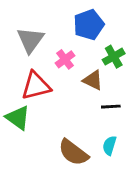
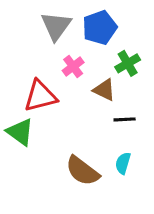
gray triangle: (30, 40) -> (56, 26), moved

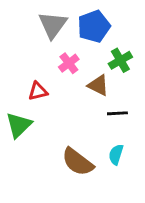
red triangle: (40, 96) -> (38, 91), size x0.6
green triangle: (20, 132) -> (19, 125), turned 40

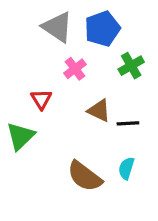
gray triangle: (53, 25) -> (57, 27), turned -32
brown triangle: (98, 85) -> (99, 110), moved
red triangle: (38, 91) -> (41, 99), turned -48

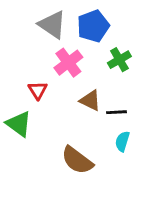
pink cross: (75, 69) -> (68, 63), size x1.4
green triangle: (20, 136) -> (19, 124), turned -40
cyan semicircle: (126, 168) -> (122, 141), moved

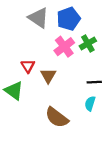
pink cross: (68, 63) -> (64, 47), moved
brown triangle: (90, 100) -> (48, 76), moved, turned 35
black line: (117, 112) -> (94, 82), moved

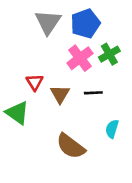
gray triangle: (39, 18) -> (48, 22), turned 30
black line: (94, 82) -> (93, 93), moved

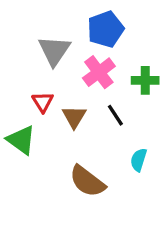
gray triangle: (48, 22) -> (54, 51), moved
green cross: (109, 54) -> (145, 80), moved, turned 30
black line: (93, 93) -> (115, 115), turned 60

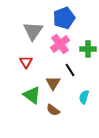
brown triangle: (74, 117) -> (53, 83), moved
green triangle: (21, 140) -> (32, 95), moved
brown semicircle: (87, 181) -> (53, 110), size x0.6

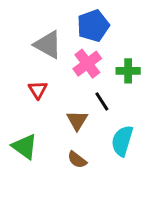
gray triangle: (33, 31) -> (48, 45), turned -35
green triangle: (32, 95) -> (25, 147), moved
cyan semicircle: (84, 97) -> (122, 141), size x1.5

